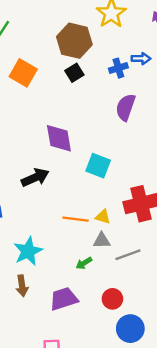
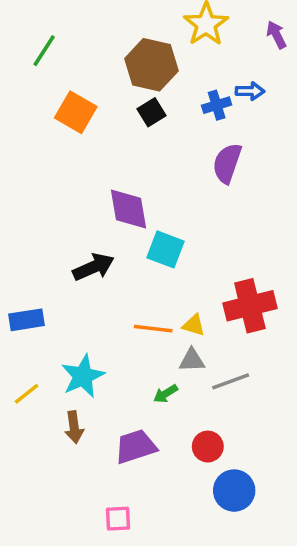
cyan square: (98, 166) -> (166, 249), moved

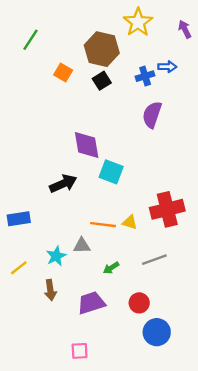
orange square: (76, 112) -> (63, 73), moved, size x0.7
gray triangle: (192, 360) -> (82, 246), moved
cyan star: (83, 376) -> (56, 256), size x0.7

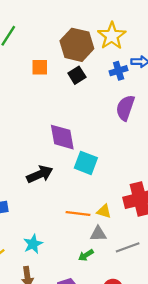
yellow star: (138, 22) -> (112, 36), moved
orange square: (63, 73) -> (40, 67), turned -30
gray triangle: (82, 246) -> (98, 234), moved

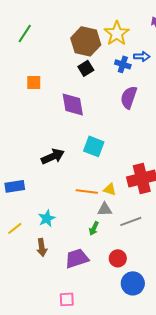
orange square: (40, 67) -> (34, 82), moved
blue cross: (119, 71) -> (123, 64), turned 35
purple diamond: (62, 137) -> (73, 104), moved
green arrow: (86, 255) -> (94, 228), turned -32

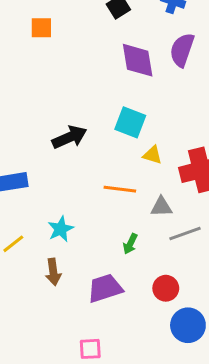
purple diamond: (73, 104) -> (138, 60), moved
yellow triangle: (110, 189) -> (152, 155), moved
gray triangle: (105, 209) -> (161, 207), moved

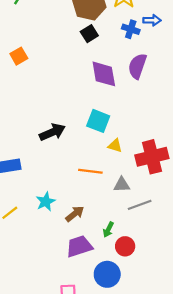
orange square: (41, 28) -> (19, 56), moved, turned -30
green arrow: (130, 244) -> (108, 230), moved
brown arrow: (53, 272) -> (75, 214), moved, turned -120
blue circle: (188, 325) -> (107, 274), moved

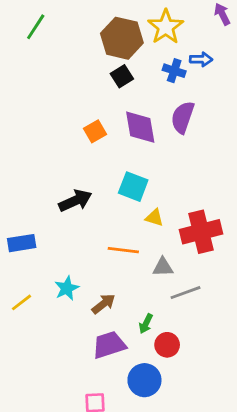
orange square: (19, 56) -> (95, 131), moved

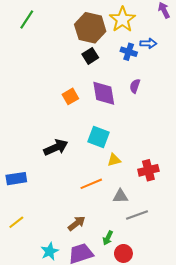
purple semicircle: (183, 117) -> (135, 86), size x0.6
yellow triangle: (154, 218) -> (114, 160), turned -32
red cross: (201, 232) -> (148, 170), size x0.7
orange line: (123, 250) -> (91, 184), turned -30
cyan star: (67, 288) -> (50, 251), moved

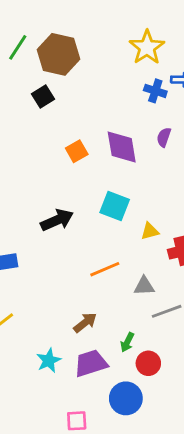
brown hexagon: (90, 28) -> (58, 54), moved
black square: (90, 56) -> (43, 97), moved
yellow triangle: (114, 160) -> (150, 231), moved

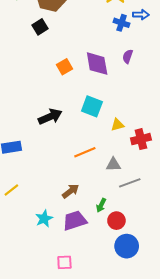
blue circle: (126, 398) -> (127, 246), moved

